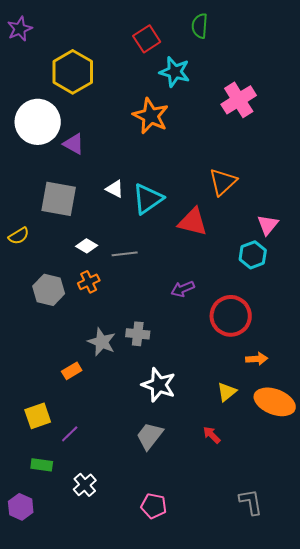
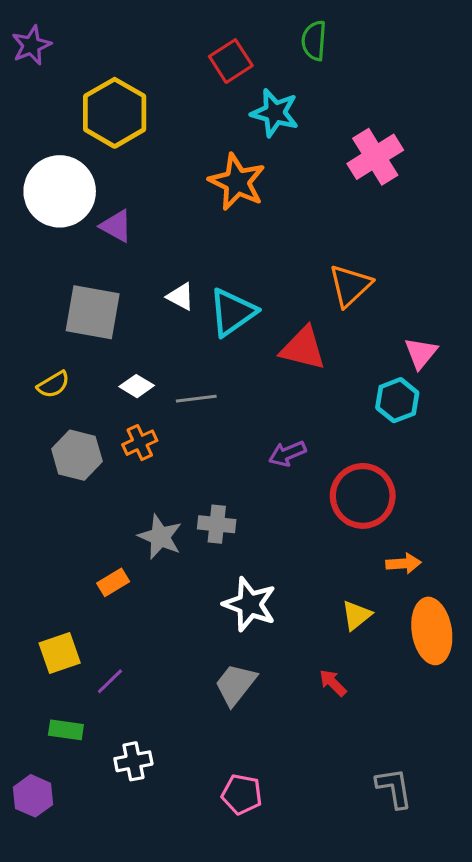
yellow semicircle: (19, 236) -> (53, 384), moved
orange ellipse: (275, 402) -> (432, 631), turned 60
white cross: (85, 485) -> (133, 761), turned 30

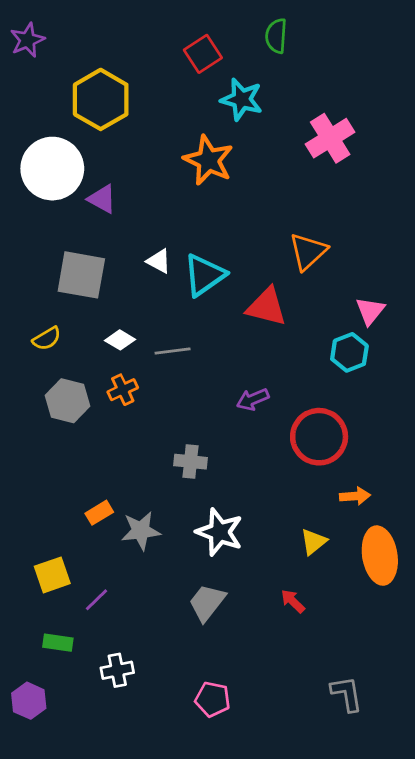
gray star: (160, 537) -> (141, 531), moved, turned -30

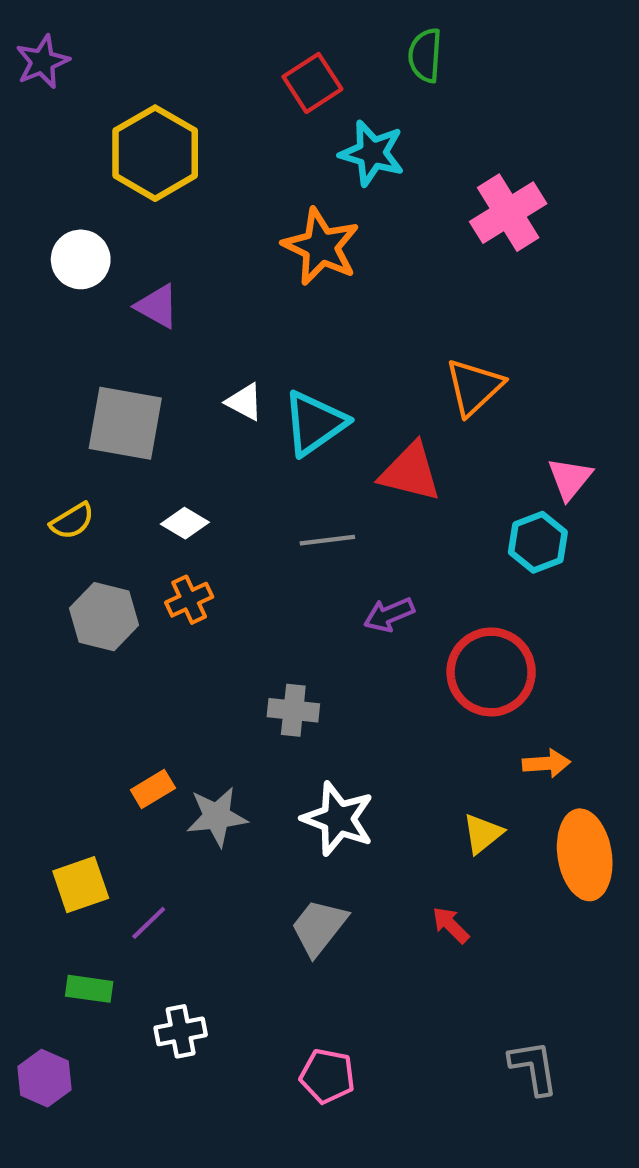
white circle: (52, 169) -> (81, 259), size x0.6
gray line: (173, 351) -> (327, 540), moved

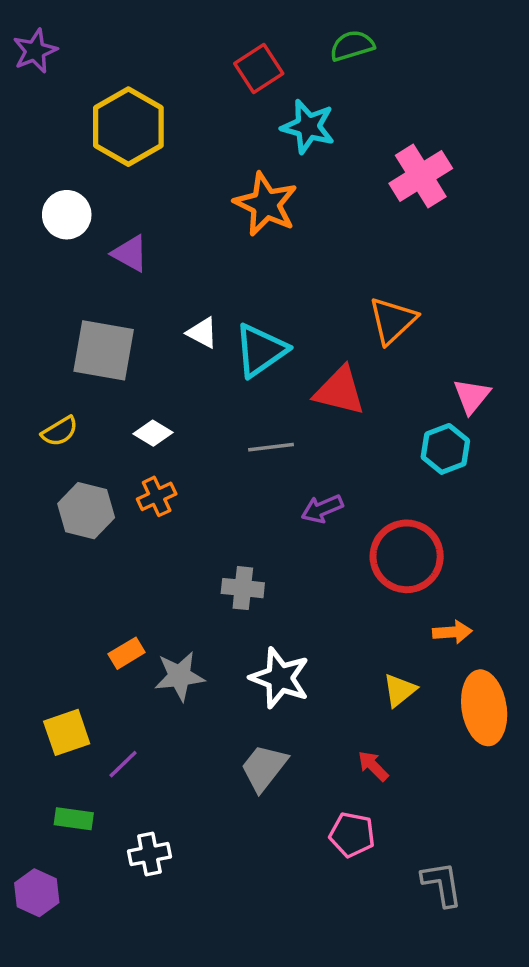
green semicircle: (425, 55) -> (352, 46), turned 69
pink pentagon: (327, 1076) -> (352, 835), moved

